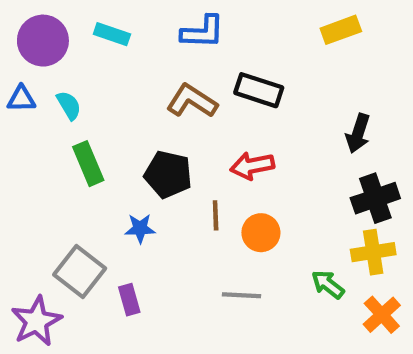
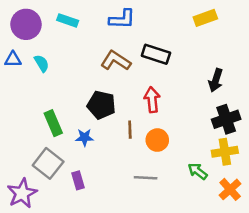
green rectangle: (88, 164) -> (53, 123), moved
red arrow: (252, 166) -> (152, 100), turned 95

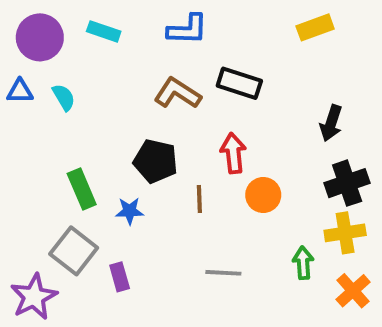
orange circle: (157, 140) -> (263, 195), moved
green arrow: (198, 171) -> (303, 263), turned 48

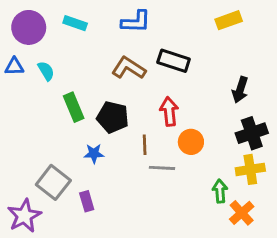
green rectangle: (82, 189) -> (74, 107), moved
gray line: (223, 273) -> (162, 168), moved
orange cross: (353, 291) -> (242, 213), moved

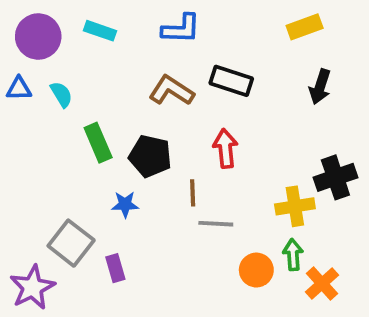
black arrow: (240, 90) -> (320, 87), moved
orange circle: (191, 142) -> (256, 270), moved
yellow cross: (250, 169) -> (295, 206), moved

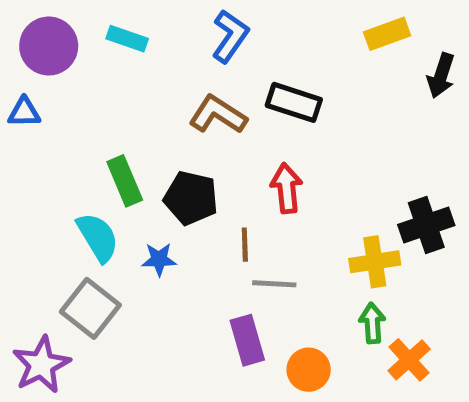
blue L-shape: (181, 29) -> (230, 36), turned -57
black arrow: (320, 87) -> (441, 75), moved
cyan semicircle: (61, 94) -> (98, 237), moved, size x1.5
purple rectangle: (115, 268) -> (247, 340), moved, size x1.4
orange circle: (256, 270) -> (309, 370), moved

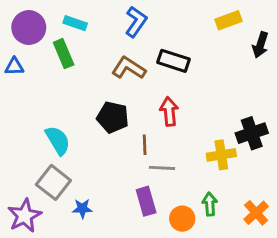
green rectangle: (125, 181) -> (64, 54), moved
blue star: (159, 259) -> (82, 208), moved
green arrow: (372, 323) -> (210, 204), moved
orange cross: (409, 360) -> (256, 213), moved

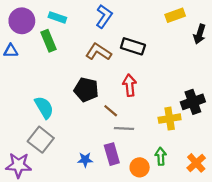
brown line: (145, 145) -> (111, 111), turned -48
blue star: (82, 208) -> (85, 160), moved
purple star: (24, 216) -> (18, 165), turned 30

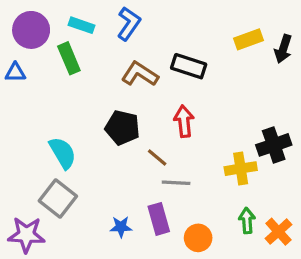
yellow rectangle: (175, 15) -> (249, 39), moved
blue L-shape: (104, 16) -> (129, 24), moved
green arrow: (161, 156) -> (247, 221), moved

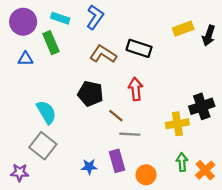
blue triangle: (15, 72) -> (25, 59), moved
purple star: (26, 235) -> (20, 172), size x0.7

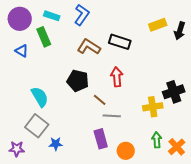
blue triangle: (25, 59) -> (22, 51), turned 32
blue star: (89, 167) -> (56, 144), moved

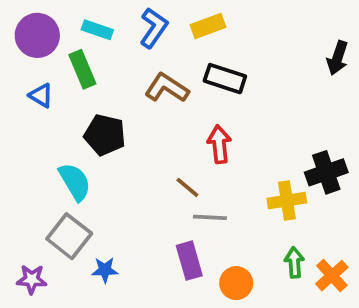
yellow rectangle: (158, 25) -> (208, 26), moved
black pentagon: (78, 81) -> (105, 135), moved

